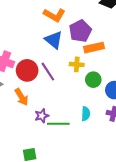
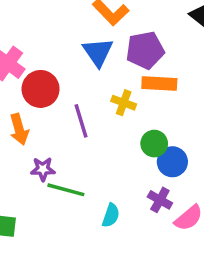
purple line: (48, 72) -> (81, 121), moved
green circle: (93, 80) -> (154, 144), moved
cyan semicircle: (86, 114) -> (111, 215), moved

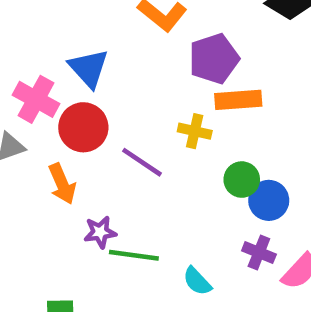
blue triangle: (98, 52) -> (89, 68), moved
purple line: (81, 121) -> (142, 162), turned -32
cyan semicircle: (111, 215) -> (197, 281), turned 125

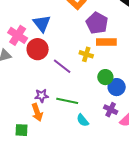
purple pentagon: (214, 59) -> (97, 23), turned -30
orange arrow: (62, 184) -> (37, 112), moved
green line: (134, 255) -> (67, 101), moved

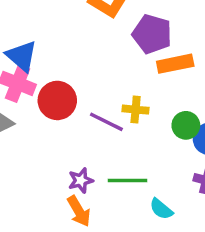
blue triangle: (42, 23) -> (22, 56), moved
yellow cross: (86, 54) -> (136, 110), moved

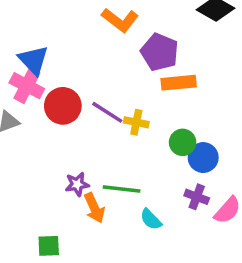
purple line: (106, 122) -> (107, 112), moved
orange arrow: (79, 211) -> (94, 208), moved

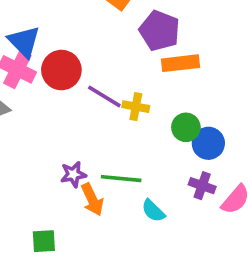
red circle: (63, 106) -> (61, 70), moved

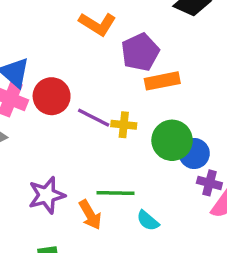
purple pentagon: (159, 31) -> (140, 52), turned 30
green circle: (186, 127) -> (172, 140), size x1.5
purple star: (73, 174) -> (47, 195), moved, size x1.5
purple cross: (202, 186) -> (209, 183), moved

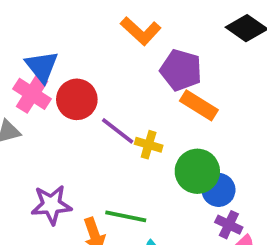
purple pentagon: (140, 52) -> (181, 70), turned 30
orange rectangle: (162, 81) -> (199, 105), turned 32

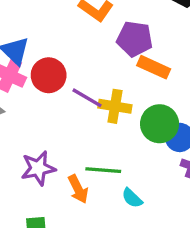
yellow cross: (149, 145) -> (115, 106), size x1.4

